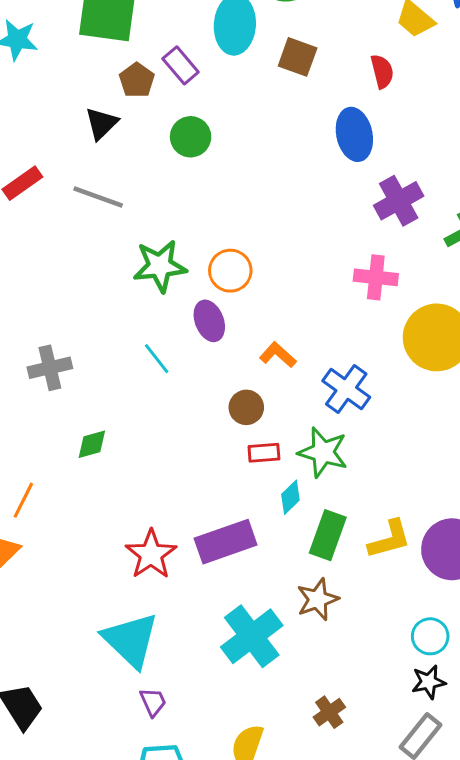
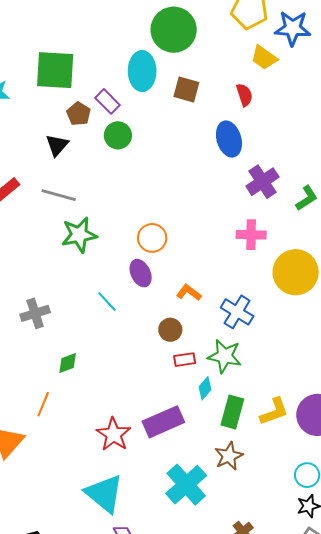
green circle: (191, 137) -> (118, 135), moved
green star: (160, 266) -> (79, 235), moved
orange line: (23, 500) -> (43, 404), moved

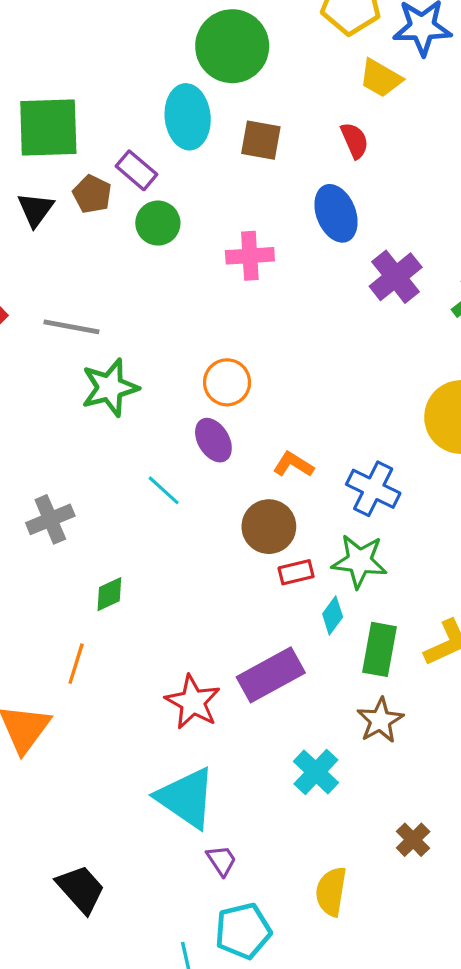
black triangle: (57, 145) -> (36, 209), moved
pink cross: (251, 235) -> (250, 256), moved
brown circle: (170, 330) -> (269, 527), size x1.4
cyan cross: (186, 485) -> (316, 772), size x0.7

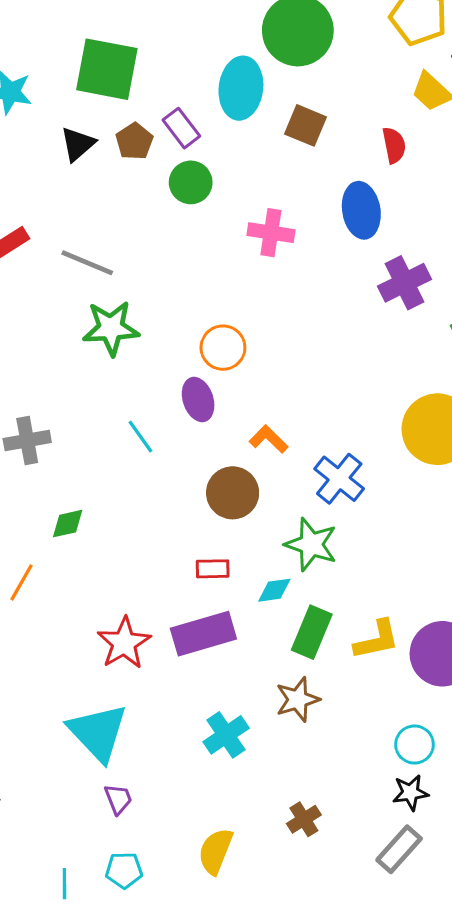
red rectangle: (296, 572) -> (213, 569), moved
cyan diamond: (333, 615) -> (274, 590), turned 33
cyan pentagon: (243, 931) -> (124, 870), size x0.7

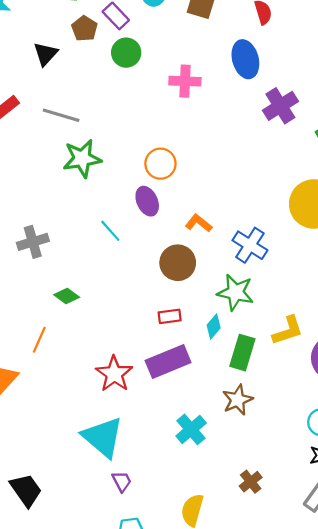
black triangle: (78, 144) -> (46, 54), moved
green diamond: (68, 524) -> (67, 296), turned 55
cyan diamond: (274, 590) -> (214, 327), turned -35
yellow L-shape: (377, 640) -> (288, 331), moved

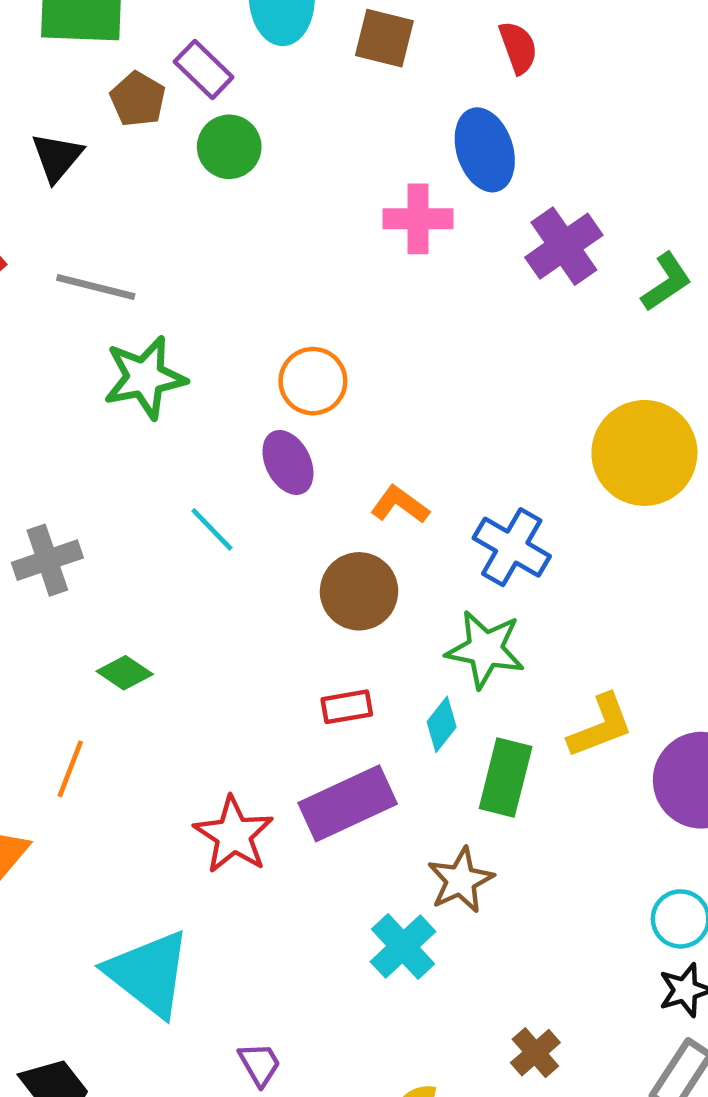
pink cross: (185, 81) -> (418, 219), moved
brown star: (238, 400) -> (461, 880), moved
cyan triangle: (103, 437) -> (148, 973), moved

